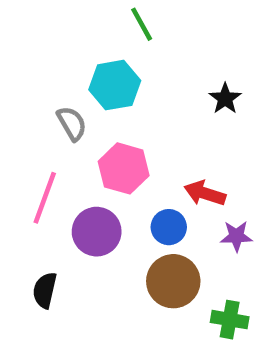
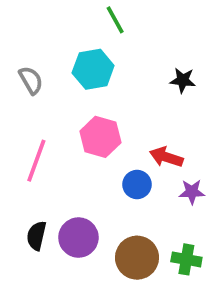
black star: (225, 99) -> (183, 80), turned -30
gray semicircle: (72, 123) -> (31, 80), moved
purple circle: (97, 232) -> (78, 238), moved
brown circle: (173, 281) -> (137, 258), moved

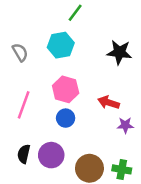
green line: (115, 20) -> (75, 13), turned 66
black star: (183, 80) -> (119, 52), size x1.5
blue circle: (137, 184) -> (66, 118), moved

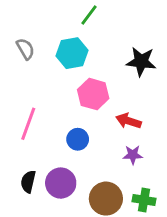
gray semicircle: (20, 52) -> (25, 49), moved
pink hexagon: (66, 89) -> (93, 94), moved
purple star: (125, 125) -> (133, 155), moved

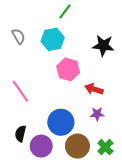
pink line: (28, 124) -> (20, 91), turned -55
blue circle: (78, 139) -> (61, 122), moved, size x1.6
purple circle: (61, 183) -> (41, 146), moved
green cross: (144, 200) -> (105, 147), turned 35

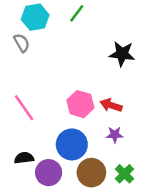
cyan hexagon: (53, 39) -> (35, 17), moved
pink hexagon: (68, 69) -> (80, 104), moved
black semicircle: (20, 134) -> (24, 158), turned 70

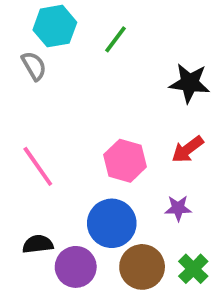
green line: (77, 13) -> (116, 39), moved
red arrow: (111, 105) -> (188, 149), moved, turned -55

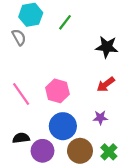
pink hexagon: (125, 161) -> (57, 91), moved

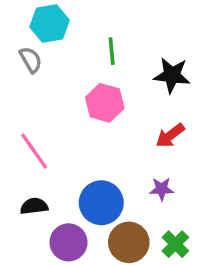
green line: (65, 22) -> (112, 51), moved, turned -42
pink hexagon: (57, 91) -> (105, 103), moved
black semicircle: (21, 138) -> (34, 206), moved

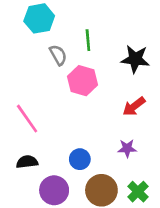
gray semicircle: (31, 60) -> (58, 55), moved
blue circle: (101, 203) -> (80, 159), size x0.6

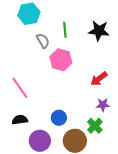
black star: (135, 59) -> (99, 31), moved
purple star: (127, 148) -> (103, 105), moved
green cross: (138, 192) -> (95, 126), moved

